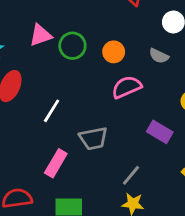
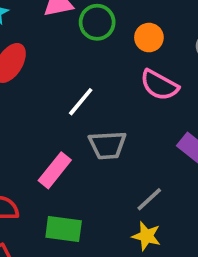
pink semicircle: (127, 87) -> (159, 85), turned -136
white line: (52, 111) -> (81, 102), moved

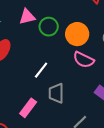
orange circle: (149, 38) -> (77, 34), size x1.5
gray trapezoid: (107, 145) -> (56, 93), turned 95

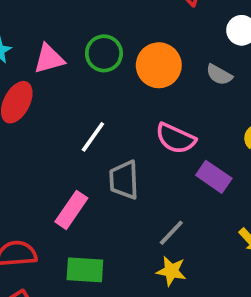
pink triangle: (27, 17) -> (49, 59), moved
pink semicircle: (84, 60) -> (176, 138), moved

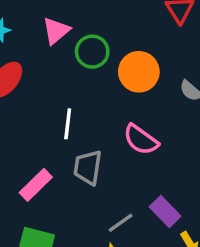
pink triangle: (49, 59) -> (56, 31), moved, turned -36
white line: (93, 137) -> (68, 124), turned -40
purple rectangle: (214, 177) -> (165, 211), moved

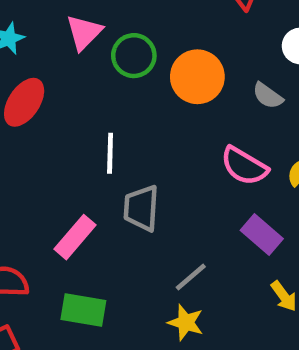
pink semicircle: (141, 140) -> (244, 166), moved
purple rectangle: (165, 211) -> (262, 234), moved

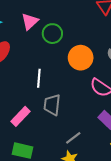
orange circle: (197, 77) -> (81, 58), moved

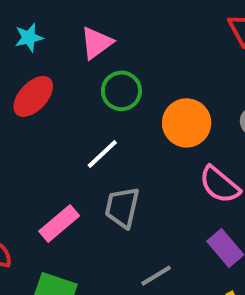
green circle: (52, 34) -> (121, 91), moved
white line: (39, 78) -> (102, 154), turned 36

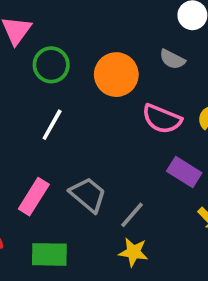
gray trapezoid: (122, 207) -> (88, 195), moved, turned 135

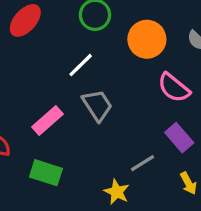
gray trapezoid: (88, 195) -> (97, 105), moved
gray line: (132, 215) -> (142, 163), moved

